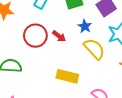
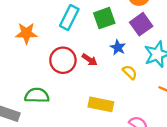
yellow semicircle: (94, 49) -> (130, 72), size x0.6

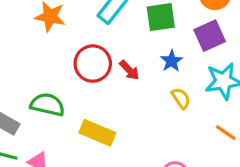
yellow rectangle: (101, 104) -> (97, 133), moved

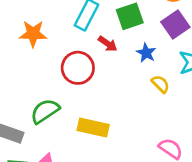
red arrow: (129, 70) -> (108, 44), moved
green semicircle: (47, 105) -> (45, 111), turned -36

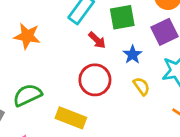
orange star: (33, 34) -> (27, 36), moved
red circle: (78, 68) -> (95, 80), moved

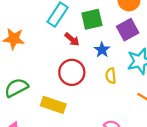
yellow semicircle: (141, 86) -> (111, 76), turned -147

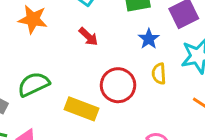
red arrow: (72, 39) -> (88, 37), moved
red circle: (72, 72) -> (118, 85), moved

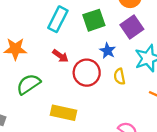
green semicircle: (34, 84) -> (29, 84), moved
red circle: (118, 85) -> (87, 73), moved

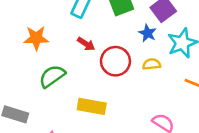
blue star: (108, 51) -> (148, 33), moved
yellow semicircle: (119, 76) -> (152, 64), turned 98

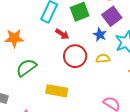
red arrow: (86, 44) -> (62, 34), moved

